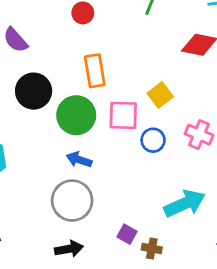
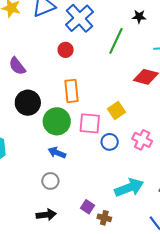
gray circle: (72, 201) -> (50, 181), size x0.6

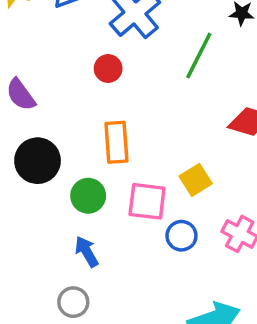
green circle: (57, 121) -> (88, 196), size x0.7
blue arrow: (57, 153) -> (87, 252), turned 36

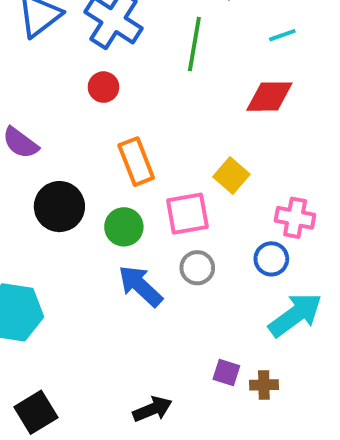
blue circle: (181, 236) -> (271, 259), moved
blue arrow: (87, 252) -> (140, 286), size x1.4
gray circle: (73, 302) -> (197, 268), moved

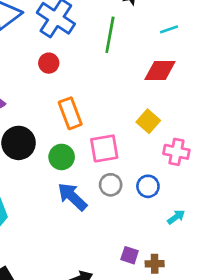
yellow square: (231, 175) -> (148, 121), moved
blue circle: (271, 259) -> (148, 186), moved
cyan arrow: (295, 315) -> (176, 217), size x0.5

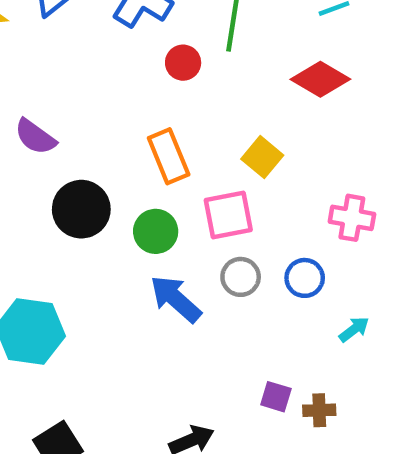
red circle: (49, 63) -> (183, 63), moved
red diamond: (160, 70) -> (320, 79), turned 32
yellow square: (148, 121) -> (262, 157), moved

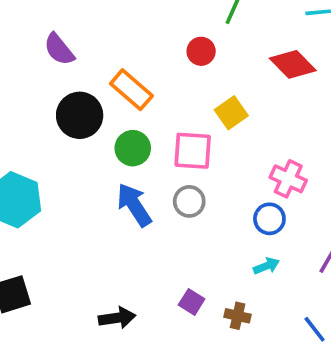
red circle: (183, 63) -> (201, 51), moved
orange rectangle: (169, 156) -> (131, 90), moved, turned -42
blue circle: (305, 278) -> (269, 219), moved
brown cross: (319, 410) -> (238, 316), moved

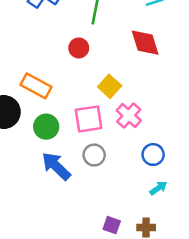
red diamond: (293, 64) -> (145, 43), turned 40
pink cross: (288, 179) -> (129, 115), moved, turned 30

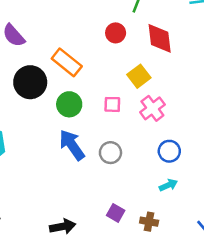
red diamond: (145, 43) -> (160, 38), moved
pink square: (89, 119) -> (112, 104), size x0.6
gray circle: (94, 155) -> (110, 153), moved

